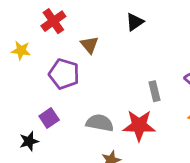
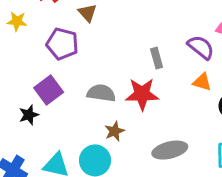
purple square: (49, 118) -> (49, 90), size x1.4

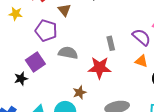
gray semicircle: (101, 93) -> (68, 53), moved

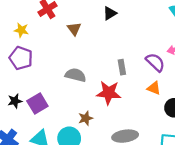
purple pentagon: (46, 31) -> (21, 58), moved
purple square: (35, 62) -> (37, 103), moved
black star: (21, 79) -> (15, 101), moved

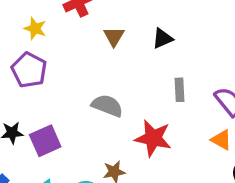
black triangle: (110, 13) -> (162, 38), moved
gray rectangle: (122, 67) -> (180, 90), moved

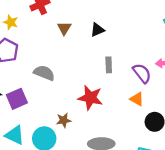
gray semicircle: (107, 106) -> (44, 73), moved

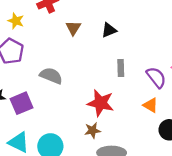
brown star: (64, 120) -> (92, 130), moved

